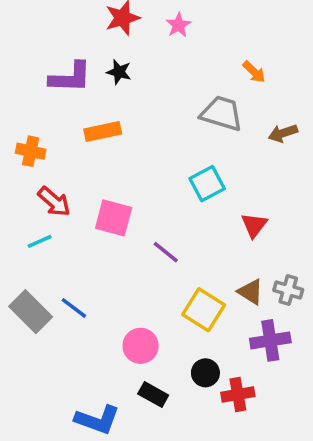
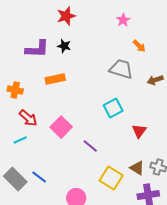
pink star: (178, 25) -> (123, 20), moved
pink square: (114, 218) -> (61, 127), turned 30

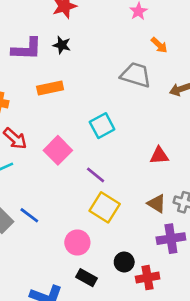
cyan square: (113, 108) -> (102, 126), moved
red triangle: (139, 131) -> (159, 155), turned 49
yellow square: (111, 178) -> (105, 207), moved

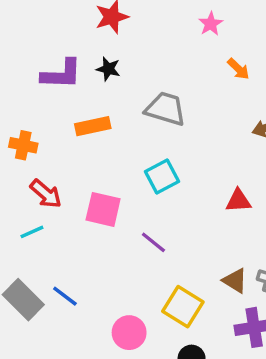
gray trapezoid: (136, 75) -> (166, 109), moved
pink square: (58, 150) -> (103, 209), turned -32
red triangle: (159, 155) -> (238, 201), moved
yellow square: (105, 207) -> (183, 307), moved

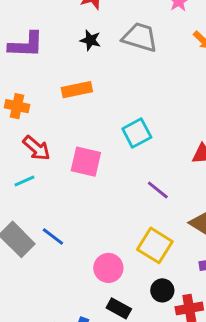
purple L-shape: (61, 74) -> (26, 45), moved
gray trapezoid: (166, 109) -> (140, 37), moved
purple line: (153, 242) -> (158, 190), moved

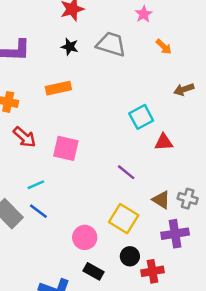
cyan square: (137, 133) -> (141, 117), moved
cyan line: (24, 181) -> (36, 185), moved

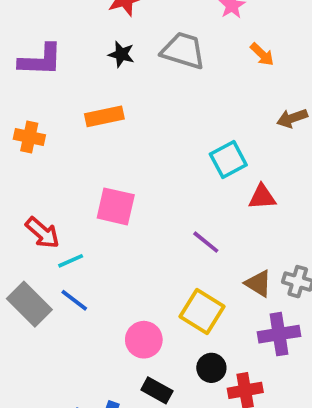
red arrow: (24, 137) -> (42, 233), moved

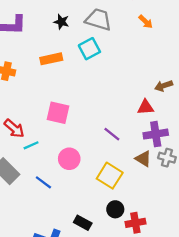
brown arrow: (292, 118) -> (164, 86), moved
cyan square: (228, 159) -> (89, 49), moved
blue line: (74, 300) -> (43, 182), moved
purple cross: (279, 334) -> (156, 134), moved
pink circle: (144, 340) -> (69, 159), moved

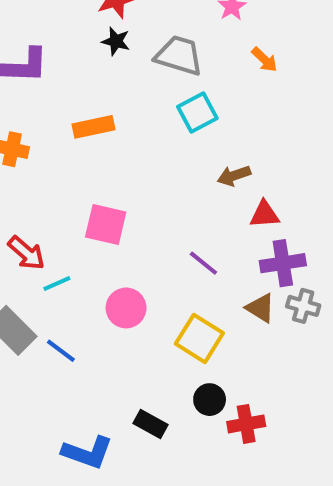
black star: (61, 22) -> (116, 41), moved
cyan square: (89, 49) -> (197, 113), moved
brown arrow: (164, 86) -> (234, 176), moved
blue line: (43, 182) -> (61, 351), moved

